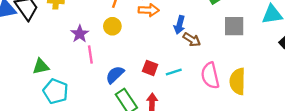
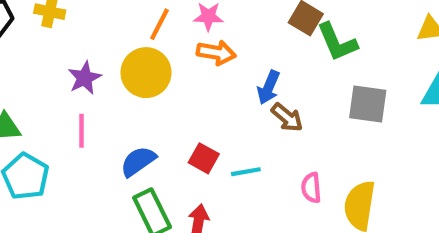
yellow circle: (112, 26) -> (146, 73), size x1.5
pink line: (90, 55) -> (81, 131), moved
pink semicircle: (210, 76) -> (311, 188), size x0.6

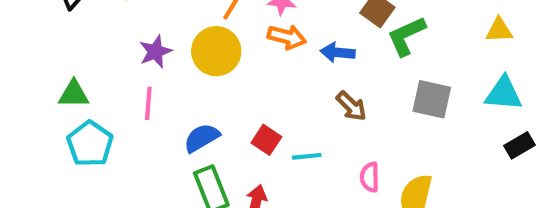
green L-shape: (337, 42) -> (406, 36), turned 84
blue arrow: (269, 87) -> (338, 52), moved, turned 68

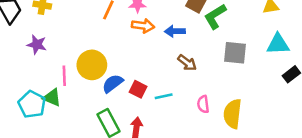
yellow circle: (216, 51) -> (92, 65), moved
purple star: (155, 52) -> (37, 45), moved, turned -30
green triangle: (74, 94) -> (52, 98), moved, turned 30
blue semicircle: (202, 138) -> (113, 83), moved

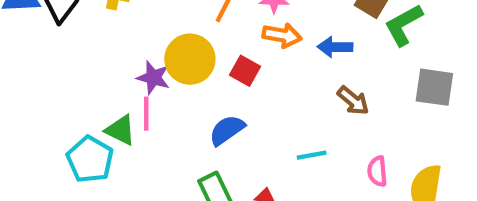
purple star: (37, 45) -> (153, 78), moved
yellow circle: (92, 65) -> (190, 59), moved
red square: (138, 89) -> (245, 71), moved
green triangle: (52, 98) -> (120, 130), moved

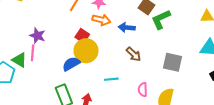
yellow circle: (190, 59) -> (86, 51), moved
gray square: (434, 87) -> (172, 62), moved

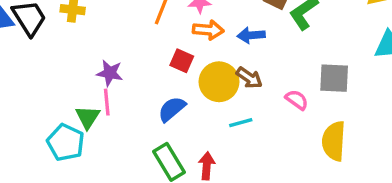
yellow circle: (86, 51) -> (219, 82), moved
brown arrow: (134, 54) -> (249, 78), moved
green triangle: (19, 60) -> (88, 117), turned 42
pink semicircle: (143, 90) -> (297, 100), moved, turned 136

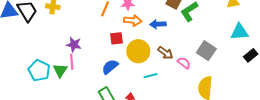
red square: (182, 61) -> (117, 38), turned -32
brown arrow: (249, 78) -> (165, 53), moved
gray square: (334, 78) -> (206, 51), turned 30
cyan pentagon: (66, 143) -> (39, 70), moved

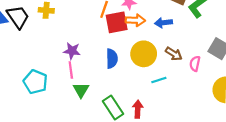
red square: (117, 38) -> (117, 22), moved, size x1.5
pink semicircle: (184, 63) -> (195, 64), turned -112
blue semicircle: (110, 67) -> (112, 59), moved, turned 132
green triangle: (60, 70) -> (81, 90), moved

